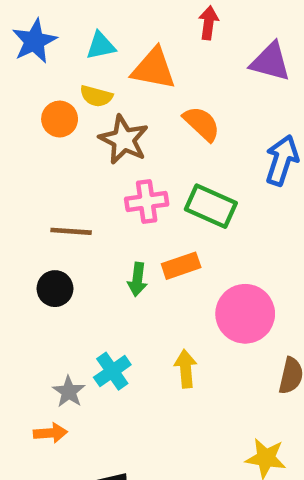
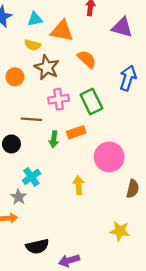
orange circle: (60, 119) -> (15, 77), moved
green rectangle: (211, 206) -> (91, 102), turned 40
brown line: (71, 231) -> (31, 119), moved
cyan cross: (112, 371) -> (31, 177), moved

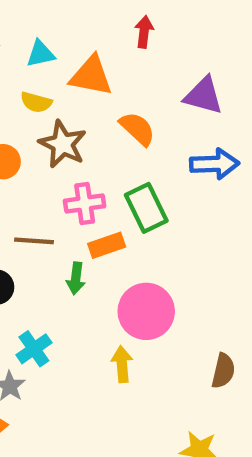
purple triangle: (122, 27) -> (203, 96), moved
blue arrow: (128, 78) -> (214, 164), turned 70
orange rectangle: (76, 132) -> (107, 245), moved
pink circle: (109, 157) -> (146, 311), moved

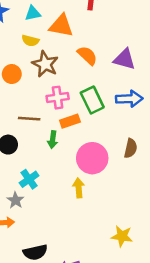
purple triangle: (203, 96) -> (124, 59), moved
blue arrow: (214, 164) -> (129, 99), moved
brown semicircle: (223, 371) -> (131, 148), moved

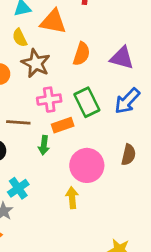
yellow semicircle: (30, 41) -> (20, 38), turned 49
orange semicircle: (87, 55) -> (81, 54), turned 65
blue arrow: (129, 99) -> (127, 101), turned 135

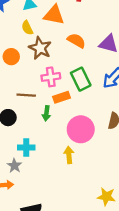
orange semicircle: (81, 54) -> (76, 41), turned -78
cyan cross: (18, 188) -> (26, 147), turned 35

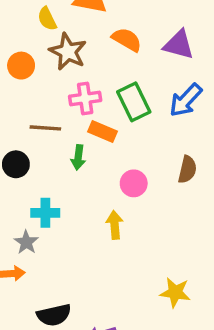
orange rectangle: (61, 97) -> (102, 131), turned 42
pink circle: (81, 129) -> (134, 183), size x0.6

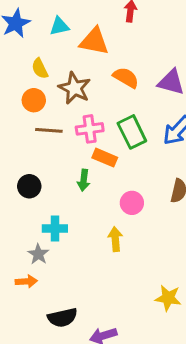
yellow semicircle: (47, 19) -> (40, 69), moved
brown line: (45, 128) -> (49, 130), moved

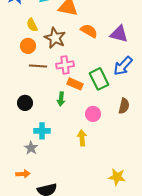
green rectangle: (132, 132) -> (99, 79), moved
orange arrow: (26, 281) -> (23, 174), moved

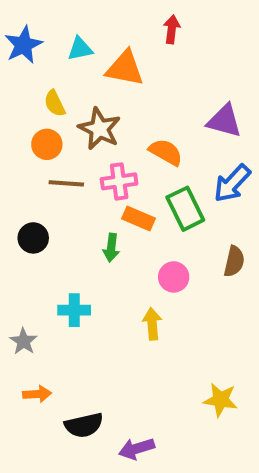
orange semicircle: (89, 31) -> (166, 152), moved
black circle: (25, 103) -> (33, 238), moved
gray star: (31, 148) -> (23, 341), moved

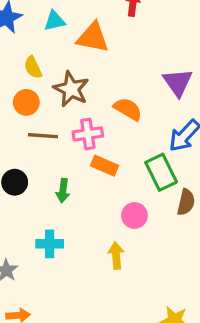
purple triangle: (224, 121) -> (178, 82), turned 40
green rectangle: (185, 209) -> (161, 172), moved
green arrow: (111, 248) -> (63, 191), moved

